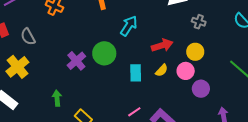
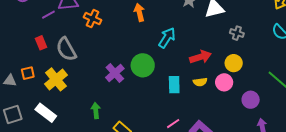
gray semicircle: (28, 37) -> (66, 49), size x1.4
yellow semicircle: (162, 70) -> (200, 82), turned 40
purple circle: (201, 89) -> (251, 100), moved

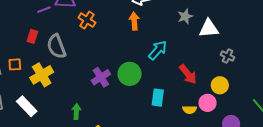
red rectangle: (41, 43) -> (32, 36), turned 32
red arrow: (200, 57) -> (188, 74), turned 60
yellow semicircle: (200, 82) -> (190, 110), moved

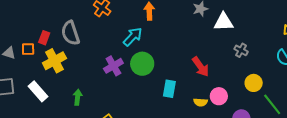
red rectangle: (32, 36) -> (44, 38), moved
cyan arrow: (158, 50) -> (133, 37), moved
yellow circle: (220, 85) -> (254, 83), moved
green arrow: (76, 111) -> (78, 97), moved

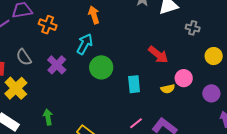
gray semicircle: (70, 33) -> (24, 57), size x0.7
purple cross: (113, 66) -> (57, 65), moved

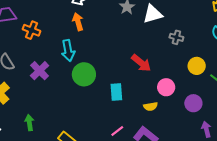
cyan arrow: (85, 44) -> (68, 50), turned 140
yellow semicircle: (168, 89) -> (151, 106), moved

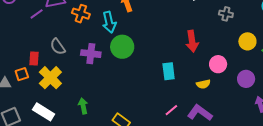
cyan arrow: (68, 50) -> (109, 22), moved
red arrow: (141, 63) -> (192, 41), turned 45
purple cross: (40, 71) -> (91, 54), turned -36
green circle: (84, 74) -> (122, 47), moved

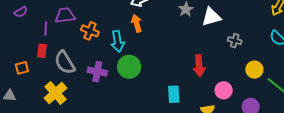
purple line: (37, 14) -> (46, 28), turned -56
gray semicircle: (58, 47) -> (65, 62), size x1.4
red rectangle: (34, 59) -> (42, 51), moved
orange square: (22, 74) -> (22, 68), moved

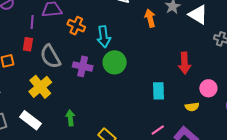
white triangle: (211, 17) -> (198, 15), turned 45
orange arrow: (137, 23) -> (150, 18), moved

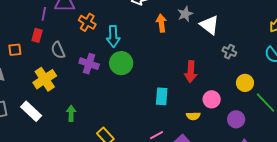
gray semicircle: (50, 56) -> (58, 50), size x0.7

